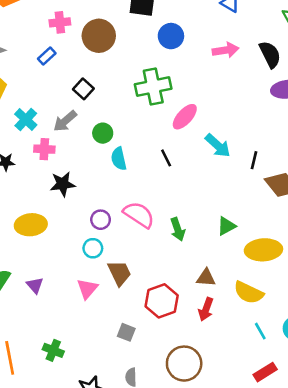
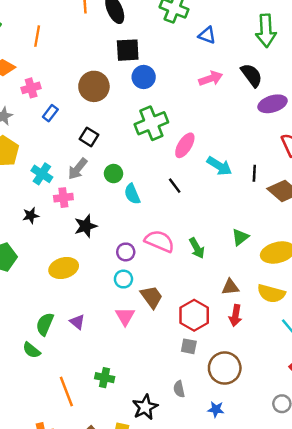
pink cross: (60, 22) -> (31, 88), moved
blue circle: (171, 36) -> (144, 77), moved
gray square: (126, 332) -> (189, 346), moved

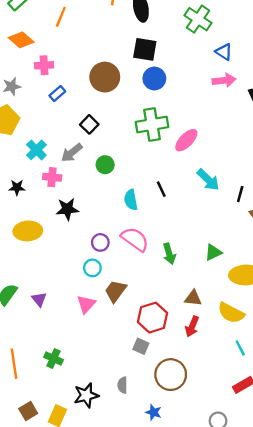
pink arrow: (211, 78) -> (224, 80), moved
pink ellipse: (185, 145) -> (186, 140), moved
cyan semicircle: (132, 194) -> (131, 200), moved
yellow ellipse: (64, 268) -> (28, 231), moved
brown trapezoid: (151, 297) -> (116, 291), turned -120

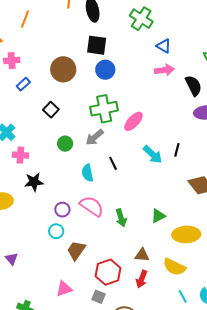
gray arrow: (72, 153) -> (94, 137), moved
black line: (240, 194) -> (177, 150), moved
pink triangle: (86, 304) -> (64, 289), moved, turned 30

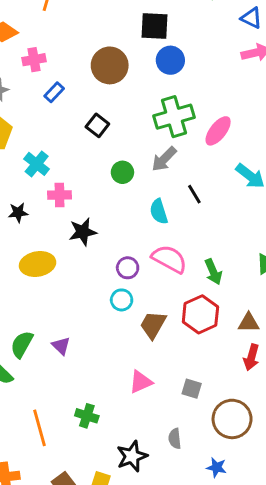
red hexagon: (108, 272) -> (200, 314), moved

